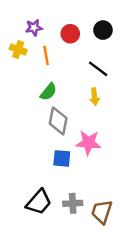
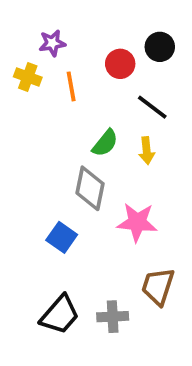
red circle: (70, 34) -> (120, 64), moved
green semicircle: (48, 92) -> (105, 143), moved
blue square: (62, 158) -> (62, 237), moved, turned 30
brown trapezoid: (102, 212) -> (158, 286), moved

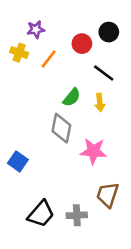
orange line: (71, 86) -> (49, 59), turned 48
blue square: (62, 237) -> (18, 161), moved

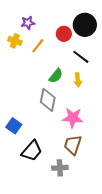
black circle: (109, 32) -> (85, 25), size x1.5
brown trapezoid: (108, 195) -> (73, 145), moved
black trapezoid: (41, 214) -> (32, 151), moved

